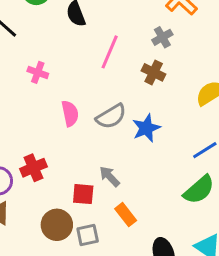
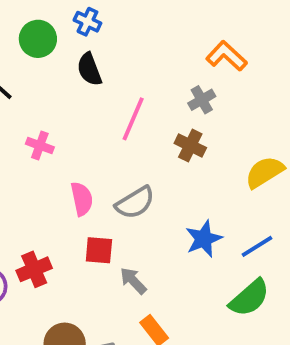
blue star: (146, 128) -> (204, 239), moved
red square: (83, 194) -> (99, 250), moved

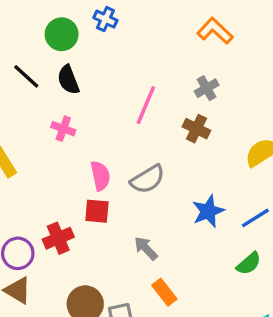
orange L-shape: (227, 56) -> (215, 31), moved
black semicircle: (89, 69) -> (68, 80), moved
red square: (99, 250) -> (97, 211), moved
green semicircle: (249, 298) -> (249, 263), size x0.7

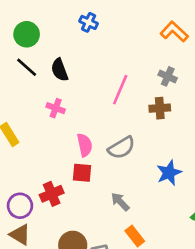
green circle: (62, 34) -> (27, 34), moved
gray cross: (207, 88) -> (168, 76), turned -36
brown cross: (196, 129) -> (160, 108), turned -30

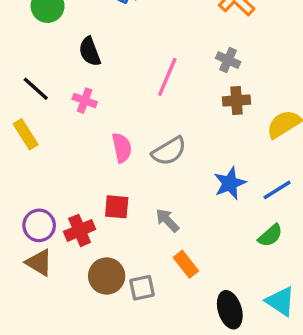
black line: (27, 67) -> (36, 89), moved
brown cross: (160, 108) -> (237, 101), moved
red square: (82, 173) -> (117, 207), moved
red cross: (52, 194) -> (80, 230), moved

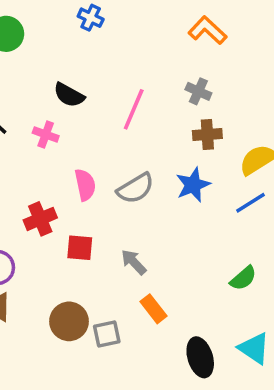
black semicircle: (90, 52) -> (69, 95), moved, turned -40
blue star: (230, 183) -> (193, 185), moved
blue line: (277, 190) -> (251, 203), moved
red cross: (80, 230) -> (40, 219), moved

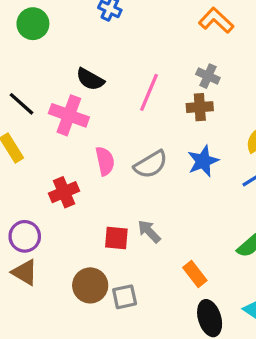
pink cross: (46, 134) -> (69, 115), size x1.6
brown cross: (207, 134) -> (200, 107), moved
red square: (80, 248) -> (116, 238), moved
orange rectangle: (153, 309) -> (195, 274), moved

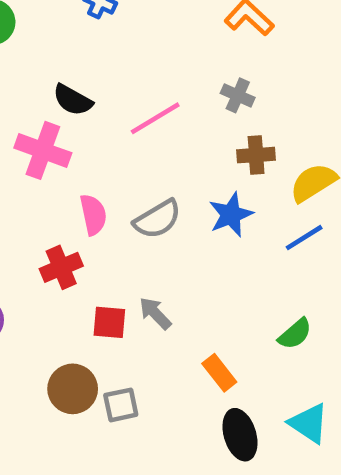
pink line: (149, 92) -> (155, 118), turned 36
brown cross: (200, 107) -> (256, 155), moved
red cross: (64, 192) -> (61, 267), moved

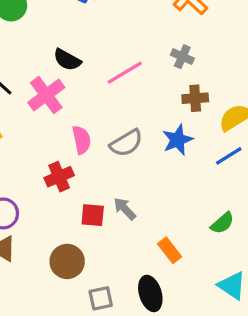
pink cross: (43, 150) -> (46, 95), turned 33
gray square: (121, 405) -> (101, 298), moved
black ellipse: (240, 435) -> (150, 293), moved

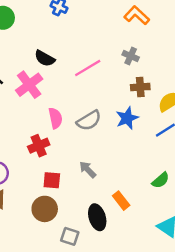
red square: (93, 215) -> (52, 180), moved
black ellipse: (150, 293) -> (97, 217), moved
gray square: (101, 298) -> (70, 236), turned 30

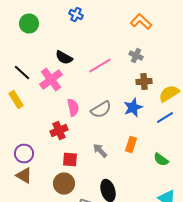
green semicircle: (161, 180) -> (161, 160), turned 77
orange rectangle: (121, 201) -> (131, 144), moved, turned 56

